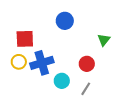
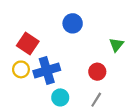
red square: (25, 39) -> (28, 44), turned 36
cyan circle: (62, 81) -> (60, 97), moved

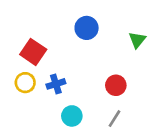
green triangle: (116, 45) -> (137, 40), moved
blue cross: (47, 71) -> (56, 84), size x0.6

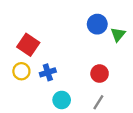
blue circle: (87, 28) -> (97, 24), moved

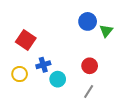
yellow circle: (21, 71) -> (20, 74), moved
cyan circle: (62, 100) -> (58, 79), moved

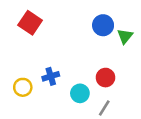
red square: (26, 40) -> (30, 23), moved
cyan circle: (58, 79) -> (80, 93), moved

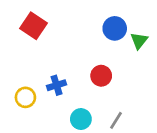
red circle: (105, 78) -> (101, 76), moved
cyan circle: (80, 93) -> (81, 119), moved

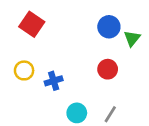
red circle: (101, 76) -> (108, 69), moved
yellow circle: (25, 97) -> (24, 70), moved

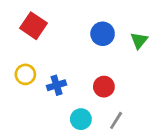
blue circle: (109, 27) -> (103, 34), moved
red circle: (108, 69) -> (104, 87), moved

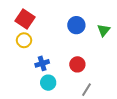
yellow circle: (25, 74) -> (24, 40), moved
cyan circle: (81, 119) -> (48, 83), moved

